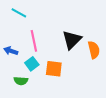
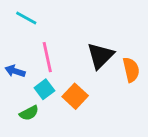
orange square: (54, 69) -> (75, 96), turned 36
green semicircle: (21, 81) -> (29, 113), turned -32

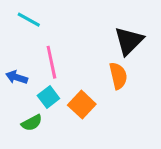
black triangle: (100, 56) -> (129, 41), moved
orange semicircle: (131, 70) -> (118, 76), moved

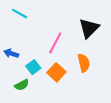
pink line: (51, 62) -> (55, 43), moved, turned 40
orange semicircle: (118, 76) -> (84, 63), moved

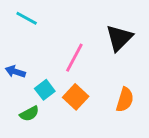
orange semicircle: (84, 63) -> (125, 100), moved, turned 30

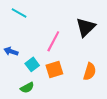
orange square: (76, 97) -> (54, 70), turned 30
green semicircle: (29, 114) -> (27, 88), moved

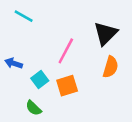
orange semicircle: (90, 72) -> (111, 67), moved
green semicircle: (27, 88) -> (34, 108), turned 72

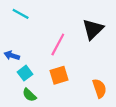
orange semicircle: (111, 67) -> (99, 88), moved, turned -36
cyan square: (40, 79) -> (25, 73), moved

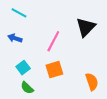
blue arrow: (12, 56) -> (15, 38), moved

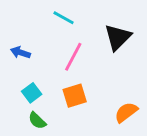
cyan line: (19, 13) -> (64, 18), moved
orange semicircle: (92, 82) -> (126, 112), turned -108

